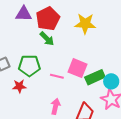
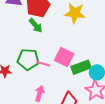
green pentagon: (29, 66) -> (28, 59), moved

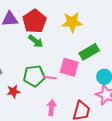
green rectangle: (81, 67) -> (89, 52), moved

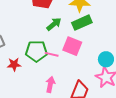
green arrow: (36, 41) -> (54, 24), moved, turned -84
green rectangle: (89, 52) -> (82, 23), moved

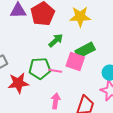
green rectangle: (82, 23) -> (85, 50), moved
red star: (14, 64) -> (18, 83), size x1.5

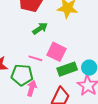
green rectangle: (85, 50) -> (67, 69), moved
green pentagon: (40, 68) -> (22, 75), moved

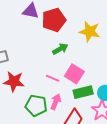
green pentagon: (22, 75) -> (36, 105), moved
pink arrow: (32, 88) -> (56, 102), moved

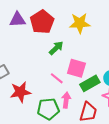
pink line: (53, 78) -> (57, 78), turned 32

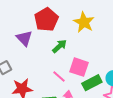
purple triangle: (17, 20) -> (24, 38), moved, turned 48
yellow star: (80, 23) -> (84, 22), turned 30

